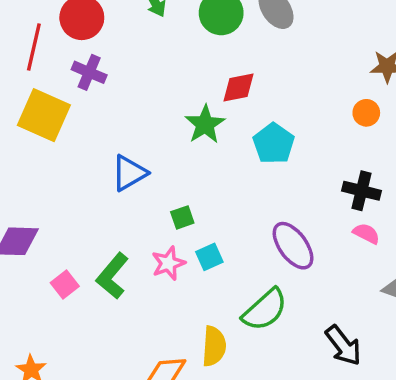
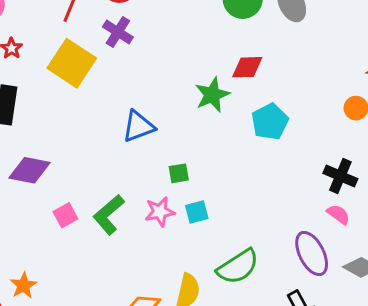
purple ellipse: (293, 246) -> (312, 254), moved

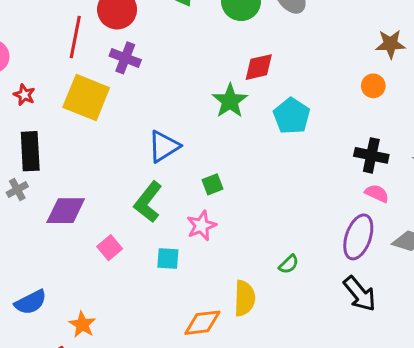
cyan square: (197, 212) -> (168, 258), moved, turned 30
green L-shape: (109, 215) -> (148, 202), moved
purple ellipse: (312, 254) -> (358, 237), turned 57
green semicircle: (238, 267) -> (289, 264), size x0.5

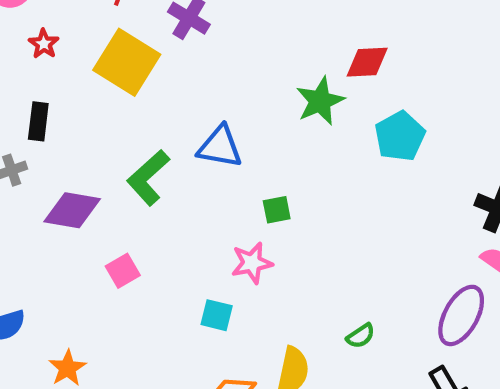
blue triangle: (164, 146) -> (220, 147), turned 32
black rectangle: (30, 151) -> (38, 121), size x0.7
green L-shape: (148, 202) -> (148, 178), moved
cyan square: (168, 258) -> (217, 315), moved

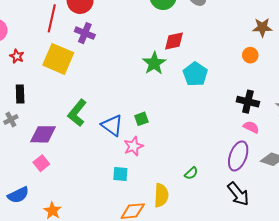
blue triangle: (220, 147) -> (112, 125), moved, turned 35
pink square: (123, 271) -> (41, 163), moved

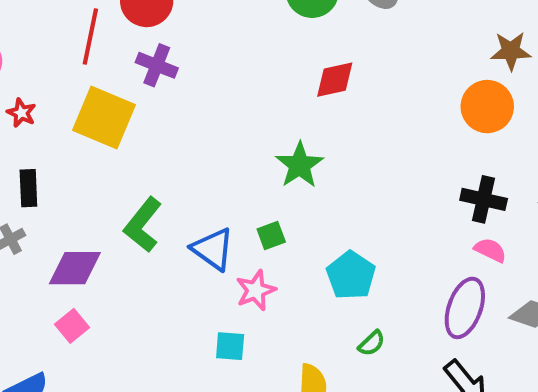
orange circle: (250, 55) -> (487, 107), size x1.6
green star: (154, 63) -> (300, 165), moved
cyan pentagon: (195, 74) -> (351, 275), moved

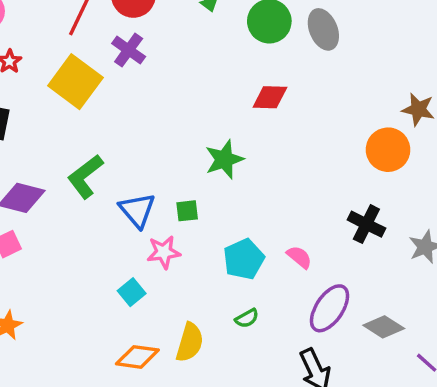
pink semicircle: (490, 250) -> (299, 257), moved
cyan square: (230, 346) -> (132, 292), turned 32

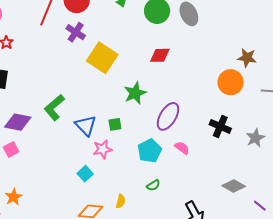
yellow square: (75, 82) -> (102, 58), moved
purple ellipse: (330, 308) -> (168, 116), moved
yellow semicircle: (190, 342) -> (121, 201), size x0.6

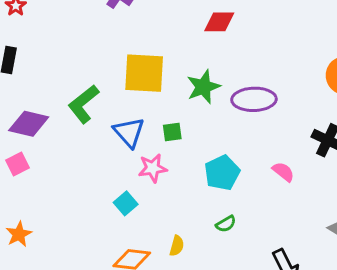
red diamond: (160, 55) -> (219, 22), moved
yellow square: (102, 58) -> (144, 73), moved, turned -32
purple ellipse: (168, 116) -> (254, 99), moved, turned 56
pink semicircle: (182, 148) -> (283, 172), moved

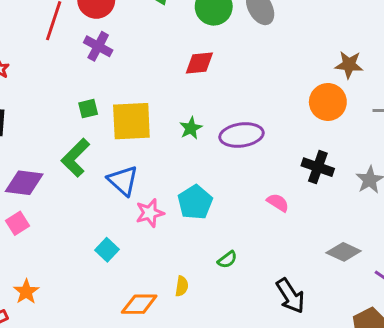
green star: (203, 87) -> (191, 128), size x0.7
green square: (172, 132) -> (88, 109), moved
cyan pentagon: (222, 173) -> (195, 202), moved
cyan square: (126, 203) -> (107, 250), moved

